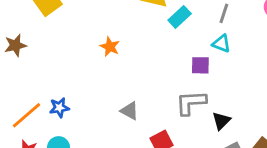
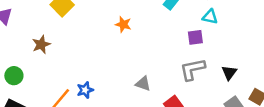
orange star: (110, 47) -> (123, 24), moved
black triangle: (221, 121) -> (229, 73), moved

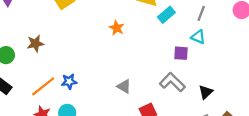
brown star: (41, 44) -> (35, 44), moved
gray L-shape: (192, 69) -> (172, 82), turned 45

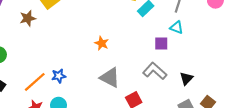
orange star: (117, 28) -> (102, 43), moved
brown star: (35, 44) -> (28, 18), moved
gray triangle: (124, 86) -> (110, 78), size x1.5

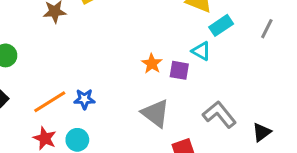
cyan triangle: (176, 27) -> (201, 51), moved
purple square: (161, 44) -> (179, 70), moved

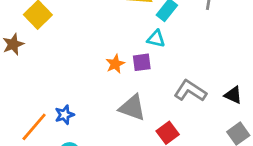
orange star: (152, 64) -> (115, 64), turned 30
black triangle: (262, 132) -> (233, 95), turned -42

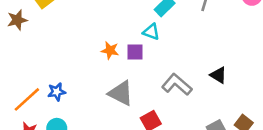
orange star: (115, 64) -> (110, 50), turned 30
black triangle: (233, 95) -> (218, 75), moved

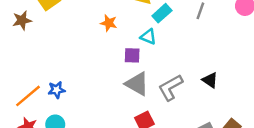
orange star: (110, 50) -> (109, 23), moved
gray L-shape: (177, 85) -> (170, 88), turned -72
gray triangle: (121, 93) -> (137, 84), moved

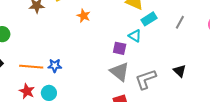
orange star: (109, 23) -> (84, 16), moved
black triangle: (210, 80) -> (180, 71), moved
orange line: (28, 96) -> (31, 67), turned 35

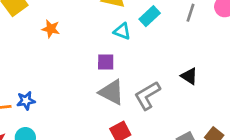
cyan rectangle: (149, 19) -> (150, 16), moved
gray line: (180, 22) -> (190, 13), moved
cyan triangle: (135, 36) -> (122, 31), moved

